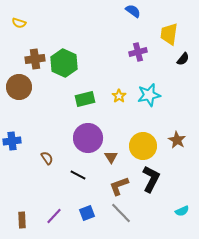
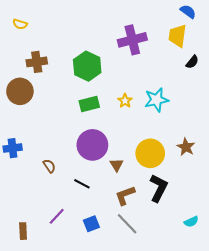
blue semicircle: (133, 11) -> (188, 12), moved
purple cross: (138, 52) -> (132, 40), moved, size x1.5
green hexagon: (64, 63) -> (87, 66), moved
purple line: (54, 216) -> (57, 216), moved

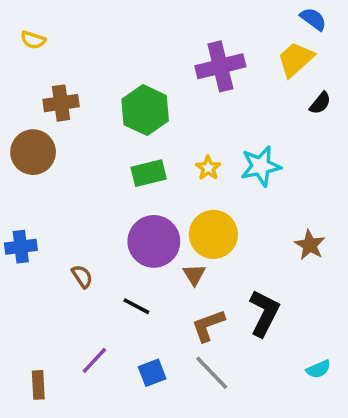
yellow trapezoid: (178, 36) -> (296, 59), turned 40
yellow circle: (150, 153) -> (213, 234), moved

